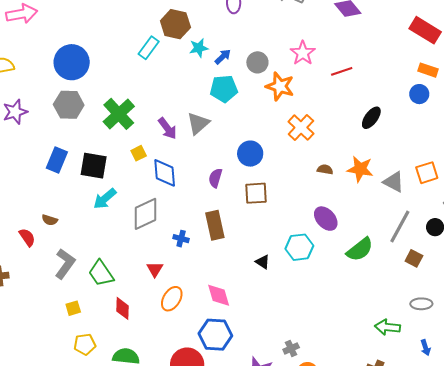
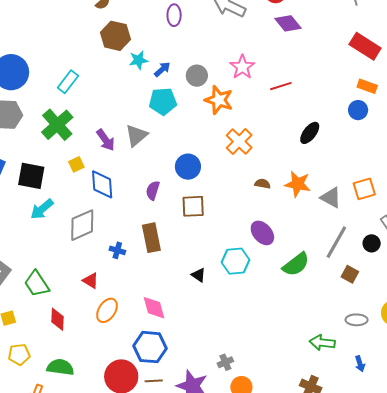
cyan rectangle: (149, 48) -> (68, 82), moved
red triangle: (155, 269) -> (91, 281), turned -30

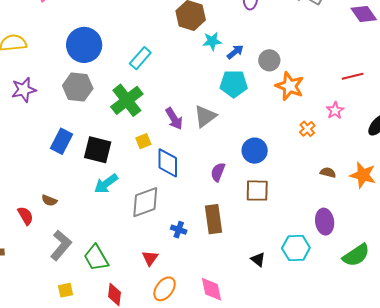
pink star: (242, 67) -> (335, 110), moved, size x0.7
orange cross: (239, 141) -> (307, 129), size x0.6
purple ellipse: (262, 233) -> (325, 222), turned 30
red triangle: (91, 281) -> (150, 258), turned 30

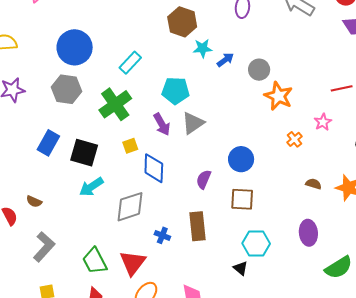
cyan pentagon: (234, 84) -> (176, 91), moved
cyan hexagon: (296, 248) -> (256, 244), moved
green trapezoid: (96, 258) -> (95, 261), moved
red triangle: (150, 258) -> (133, 263), size x1.6

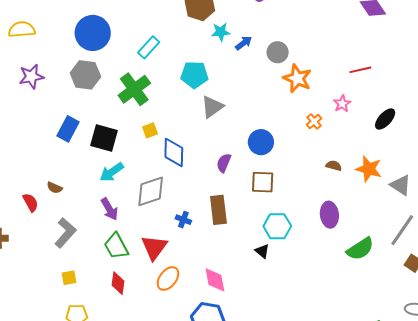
purple arrow: (162, 124) -> (109, 209), moved

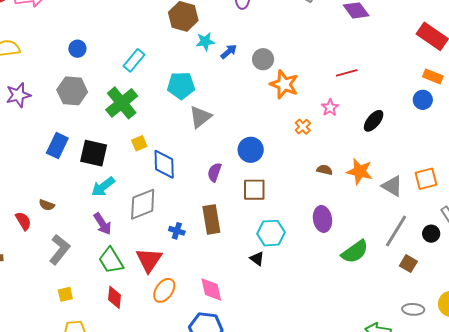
blue circle: (93, 33) -> (77, 49), size x0.5

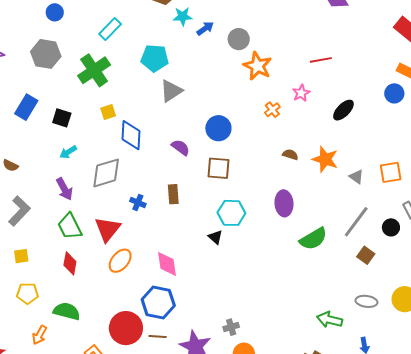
black square: (94, 153) -> (62, 118), size x0.7
purple semicircle: (215, 172) -> (181, 147), turned 102
gray triangle: (392, 186) -> (356, 177), size x0.7
cyan arrow: (103, 187) -> (68, 152), size x0.7
brown rectangle: (211, 219) -> (173, 194), size x0.7

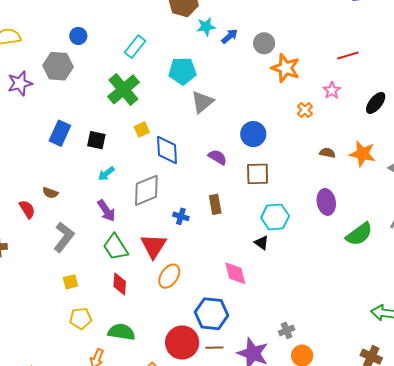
gray hexagon: (46, 54) -> (58, 66), moved
pink diamond: (167, 264) -> (235, 273), moved

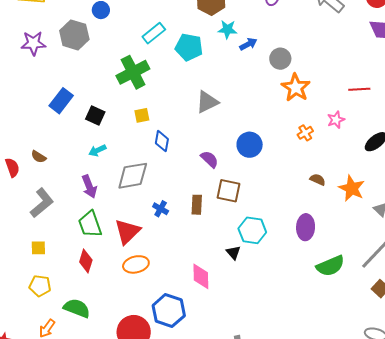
cyan pentagon: (182, 71) -> (189, 47), moved
blue diamond: (167, 150) -> (162, 141), size x0.7
brown square: (258, 174) -> (229, 191), moved
orange ellipse: (169, 276) -> (136, 264), turned 30

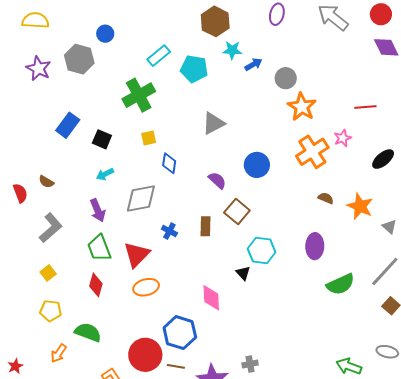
purple star: (33, 43) -> (39, 68), turned 30
orange cross: (305, 133) -> (312, 152), size x2.0
brown square: (229, 191) -> (237, 212), turned 30
yellow square: (38, 248) -> (48, 273), turned -35

